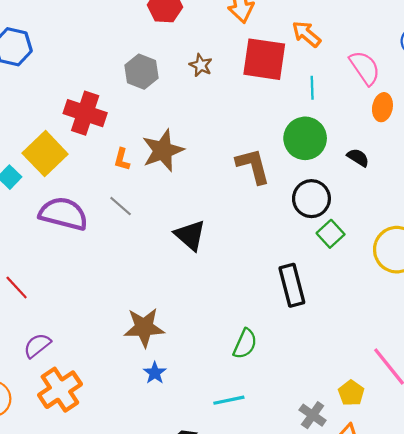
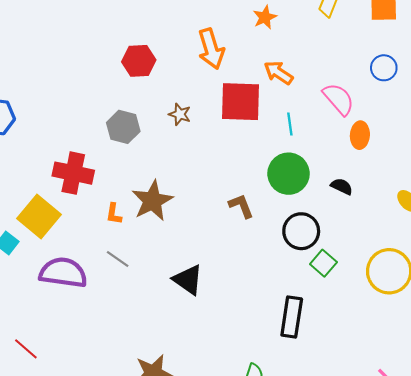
brown L-shape: (253, 166) -> (241, 206), size x0.7
black rectangle: (292, 285) -> (292, 317), turned 30

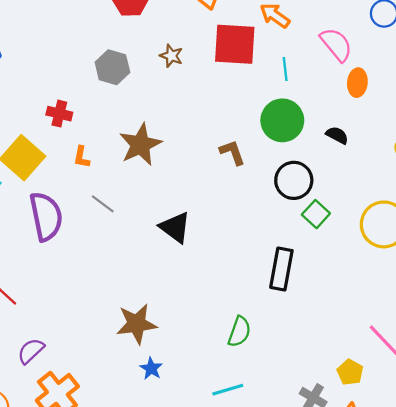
red cross: (73, 173) -> (59, 114), size x0.6
orange L-shape: (114, 214) -> (82, 157), moved
purple semicircle: (63, 273) -> (46, 216), turned 69

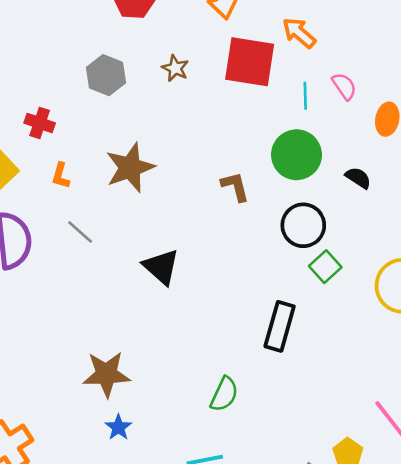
pink semicircle: (336, 45) -> (344, 86), moved, size x0.7

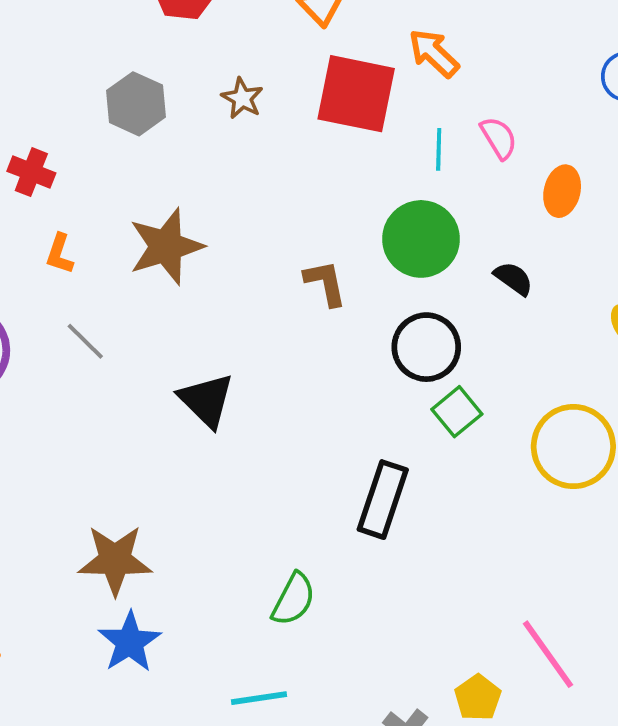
blue star: (118, 427) -> (130, 642), size x1.5

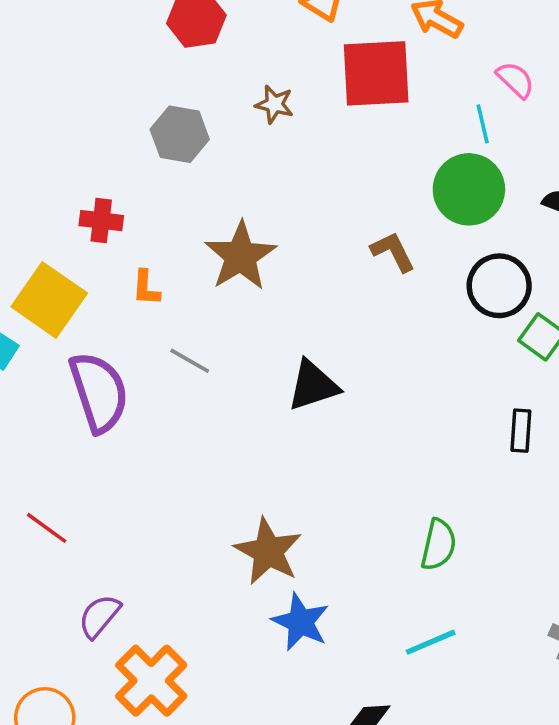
cyan line: (439, 149) -> (483, 124), moved
black triangle: (206, 400) -> (313, 385), turned -48
black rectangle: (383, 500) -> (521, 431), moved, size x0.6
brown star: (115, 560) -> (268, 551), turned -30

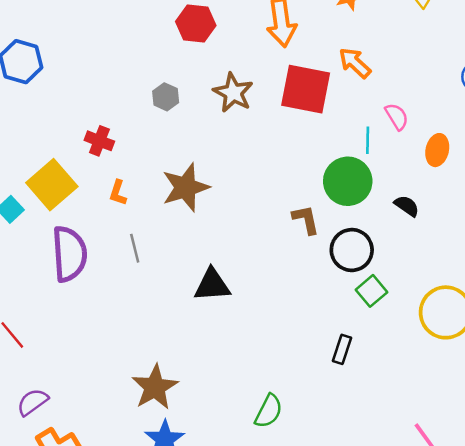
brown star: (274, 104) -> (233, 93), size x1.5
gray hexagon: (180, 134) -> (166, 97), size x0.7
brown L-shape: (393, 252) -> (306, 220), moved
gray line: (190, 361) -> (135, 248), turned 32

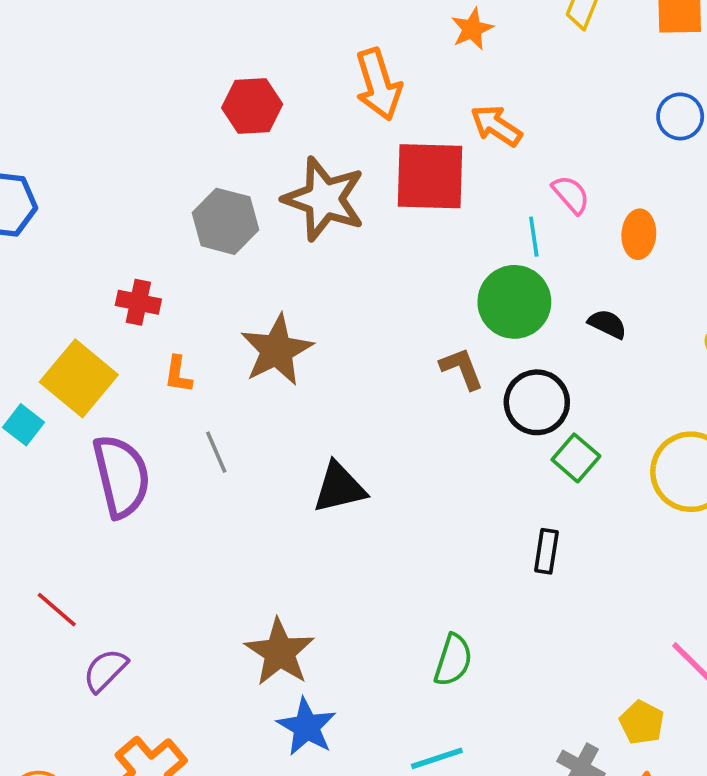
brown star: (233, 93) -> (324, 199), size x1.4
gray hexagon: (166, 97) -> (225, 221), size x1.6
purple semicircle: (33, 402) -> (105, 670), moved

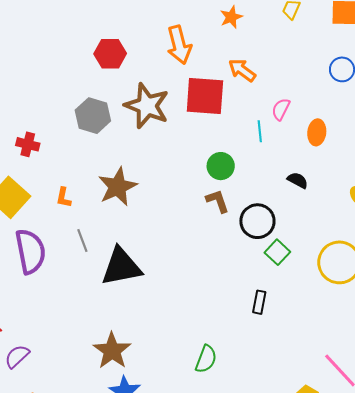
pink semicircle: (571, 195) -> (281, 109), turned -115
red cross: (138, 302) -> (28, 144), moved
green circle: (514, 302) -> (221, 166), moved, size x0.7
black triangle: (339, 488) -> (121, 267), moved, size x1.4

